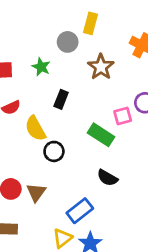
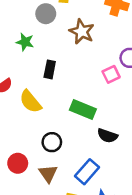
green rectangle: (101, 135) -> (83, 109), moved
black circle: (54, 151) -> (52, 142), moved
brown triangle: (36, 192) -> (48, 174), moved

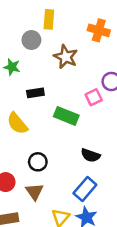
black rectangle: (50, 69) -> (35, 93), turned 70
green rectangle: (83, 109) -> (66, 116), moved
blue rectangle: (87, 172) -> (85, 189), moved

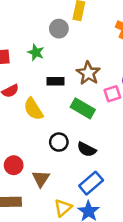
brown star: (66, 57) -> (88, 73), moved
black semicircle: (91, 155) -> (87, 149), moved
black circle: (38, 162) -> (59, 142), moved

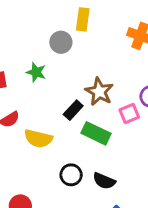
black rectangle: (56, 81) -> (73, 110), moved, turned -42
yellow semicircle: (33, 109) -> (38, 138), turned -40

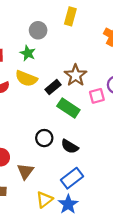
gray circle: (61, 42) -> (38, 30), moved
yellow semicircle: (38, 138) -> (26, 78), moved

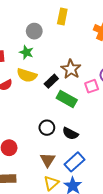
brown triangle: (25, 171) -> (48, 160), moved

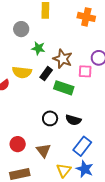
green star: (26, 52) -> (38, 48), moved
pink square: (92, 86) -> (85, 71), turned 32
brown triangle: (48, 160) -> (43, 150), moved

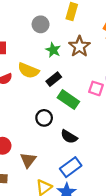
brown star: (63, 59) -> (79, 46), moved
black circle: (50, 118) -> (44, 118), moved

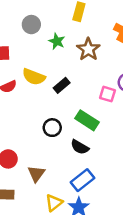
gray circle: (41, 24) -> (31, 25), moved
green star: (53, 50) -> (57, 41), moved
green rectangle: (68, 100) -> (87, 120), moved

